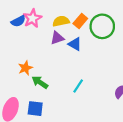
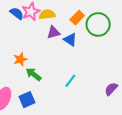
blue semicircle: (18, 21) -> (17, 13), turned -120
yellow semicircle: (61, 21) -> (47, 14), moved
blue square: (35, 109) -> (27, 100), turned -35

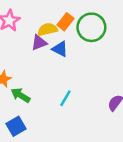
yellow semicircle: (47, 14) -> (47, 29), moved

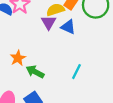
purple triangle: (39, 43) -> (49, 22), turned -35

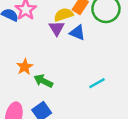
cyan line: (76, 72) -> (97, 83), moved, turned 35

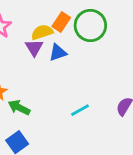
blue triangle: (77, 33) -> (58, 53), turned -42

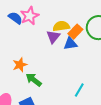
orange rectangle: (61, 22) -> (75, 32), moved
cyan line: (80, 110) -> (79, 90), turned -40

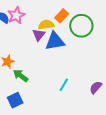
orange rectangle: (75, 32) -> (62, 16), moved
blue triangle: (70, 44) -> (55, 41), size x1.5

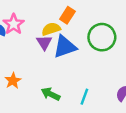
green circle: (81, 26) -> (102, 37), moved
green arrow: (21, 76) -> (51, 94), moved

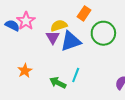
orange rectangle: (67, 15) -> (84, 13), moved
cyan line: (84, 97) -> (76, 75), moved

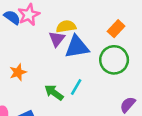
orange rectangle: (84, 13) -> (116, 29), moved
green circle: (103, 33) -> (114, 60), moved

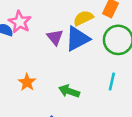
yellow semicircle: (66, 26) -> (83, 18), moved
cyan line: (76, 87) -> (112, 82), moved

